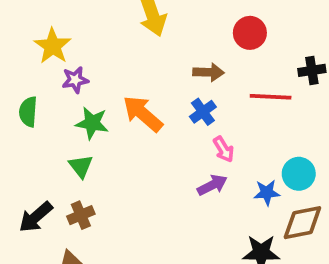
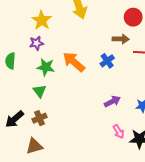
yellow star: (53, 46) -> (42, 20), moved
brown arrow: (209, 72) -> (121, 39), moved
pink arrow: (224, 149) -> (119, 132), moved

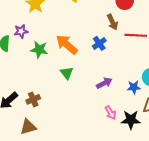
brown arrow: (121, 39) -> (112, 22), turned 63
purple star: (36, 43) -> (21, 31), moved
green triangle: (39, 91) -> (67, 73), moved

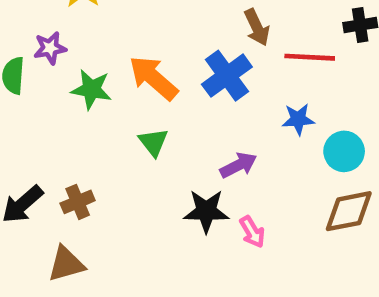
blue cross: (99, 43) -> (227, 76), size x1.5
blue star: (134, 87) -> (298, 119), moved
black star: (131, 120) -> (206, 211), moved

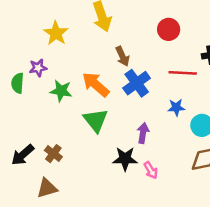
brown arrow: (257, 27) -> (122, 56), moved
green triangle: (153, 142) -> (96, 120), size x1.5
purple arrow: (238, 165) -> (143, 133), turned -54
brown cross: (78, 202) -> (53, 154), turned -30

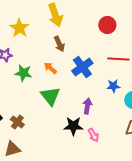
brown arrow: (122, 56) -> (59, 44), moved
orange arrow: (96, 84) -> (50, 68), size x0.6

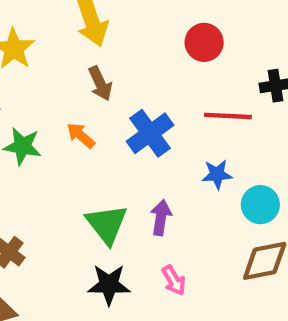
green triangle: (50, 96) -> (107, 224), moved
black star: (73, 126) -> (109, 285), moved

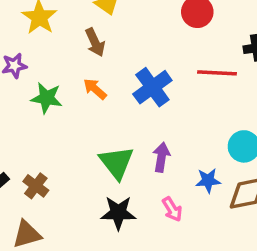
brown arrow: (100, 83) -> (95, 42), moved
blue star: (217, 174) -> (208, 180), moved

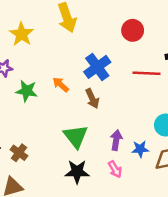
brown arrow: (95, 42) -> (92, 98), moved
blue cross: (152, 87) -> (97, 67), moved
purple arrow: (161, 157) -> (116, 140), moved

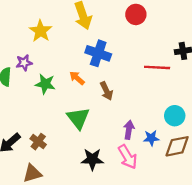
red circle: (133, 30) -> (136, 14), moved
blue cross: (97, 67) -> (98, 53), moved, turned -35
green triangle: (76, 136) -> (78, 118), moved
pink arrow: (115, 169) -> (128, 157), size x1.5

